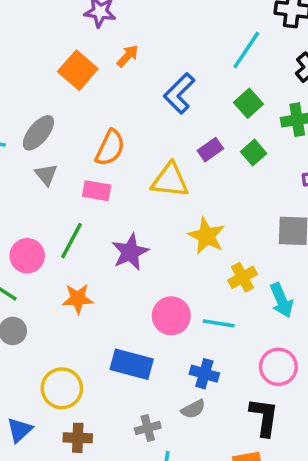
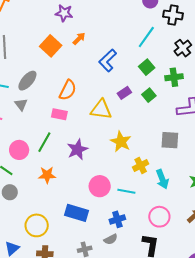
gray triangle: (46, 175) -> (21, 104), moved
blue cross: (204, 374) -> (117, 219), turned -35

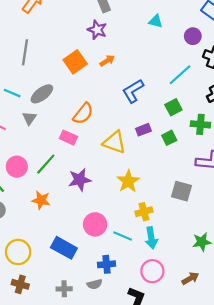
cyan arrow: (162, 179) -> (151, 238), moved

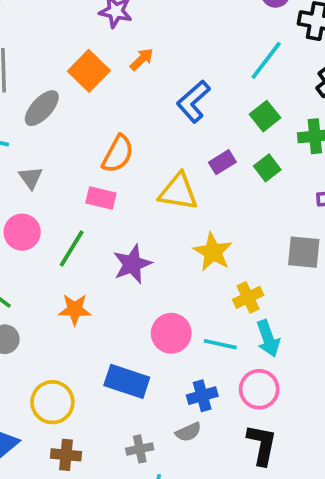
gray ellipse: (42, 94) -> (42, 108), moved
pink circle: (17, 167) -> (22, 232), moved
pink circle: (152, 271) -> (259, 389), moved

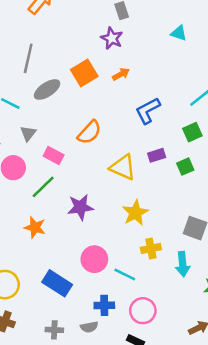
pink rectangle: (101, 198) -> (54, 156), moved
cyan arrow: (268, 338) -> (183, 264), moved

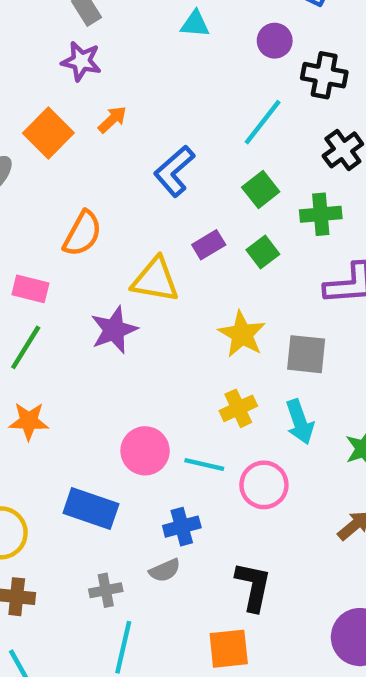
purple star: (80, 207) -> (114, 330), moved
yellow star: (135, 213) -> (242, 334), moved
pink circle: (143, 311) -> (264, 485), moved

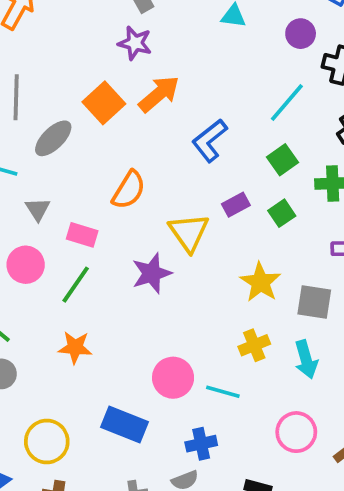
orange arrow: (112, 119) -> (159, 94), size x1.6
yellow triangle: (155, 280) -> (189, 232), turned 42
pink circle: (264, 485) -> (296, 432), moved

